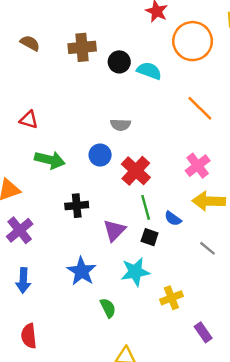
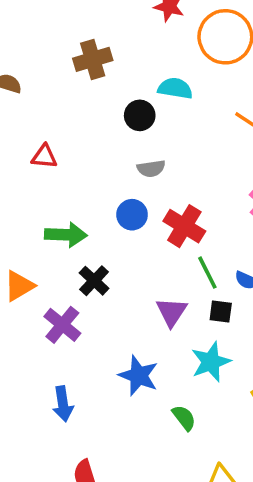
brown cross: (82, 47) -> (93, 59), moved
black circle: (119, 62) -> (140, 115), moved
red triangle: (29, 120) -> (44, 156), moved
black cross: (77, 206) -> (94, 281), moved, turned -30
purple cross: (20, 230) -> (62, 325), moved

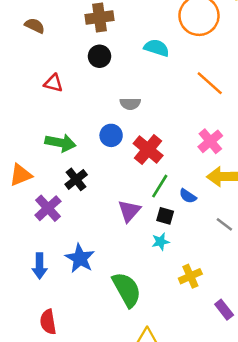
black circle: (140, 115) -> (100, 56), moved
green line: (207, 273) -> (160, 186), turned 50
cyan star: (211, 362) -> (160, 242), moved, size x0.6
blue star: (139, 376) -> (80, 258), moved
green semicircle: (184, 418) -> (127, 290), size x1.8

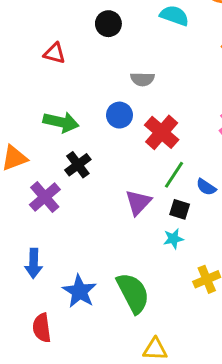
blue star: (80, 258) -> (80, 291), moved

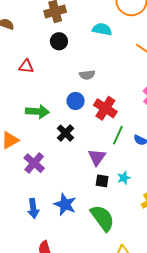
black cross: (78, 165) -> (65, 133), moved
black square: (180, 209) -> (102, 181), moved
blue star: (80, 291) -> (65, 204), moved

